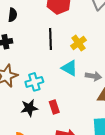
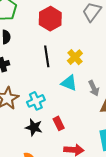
gray arrow: (93, 76) -> (94, 88), turned 63
black star: (29, 108) -> (34, 127), turned 30

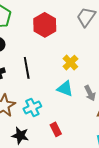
black line: (47, 56) -> (27, 68), moved
black star: (34, 127) -> (20, 135), moved

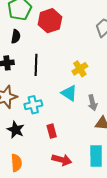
red hexagon: (45, 25) -> (50, 21), moved

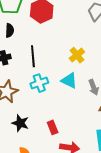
cyan cross: (33, 105) -> (39, 83), moved
red rectangle: (52, 131) -> (53, 127), moved

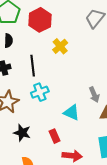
yellow cross: (77, 55) -> (60, 46), moved
cyan triangle: (69, 81) -> (72, 113), moved

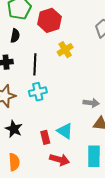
gray arrow: (94, 95) -> (91, 103), turned -70
cyan triangle: (72, 113) -> (65, 131), moved

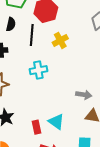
black line: (35, 64) -> (32, 35), moved
cyan cross: (38, 92) -> (38, 70), moved

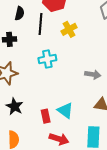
gray arrow: (84, 95) -> (93, 75), moved

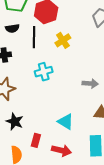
black semicircle: (20, 13) -> (12, 28), turned 72
red rectangle: (46, 116) -> (36, 140), moved, turned 32

